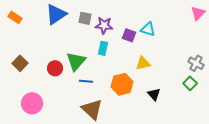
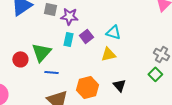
cyan triangle: (148, 29) -> (113, 32), moved
purple square: (129, 35) -> (86, 36), moved, turned 32
orange hexagon: (122, 84) -> (87, 87), moved

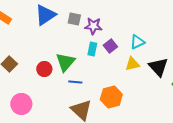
cyan triangle: (113, 32) -> (137, 42), turned -42
black triangle: (119, 85) -> (158, 67), moved, size x1.5

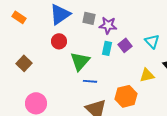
cyan triangle: (137, 42) -> (152, 41), turned -49
yellow triangle: (132, 64) -> (147, 75), moved
red circle: (44, 69) -> (59, 41), moved

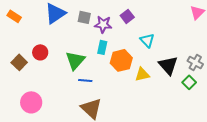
red circle: (59, 41) -> (40, 52), moved
purple square: (125, 45) -> (127, 16), moved
orange hexagon: (126, 96) -> (121, 60), moved

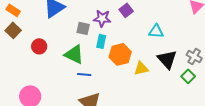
gray square: (84, 17) -> (83, 28), moved
cyan triangle: (147, 40) -> (156, 31), moved, turned -42
green triangle: (75, 60) -> (74, 54), turned -45
brown square: (19, 62) -> (13, 30), moved

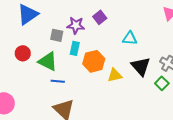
red circle: (39, 46) -> (23, 53), moved

